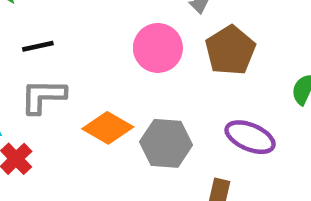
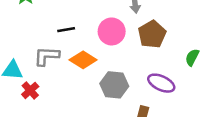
black line: (38, 46) -> (66, 30), moved
orange diamond: (108, 128) -> (83, 60), moved

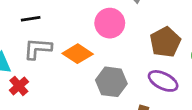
black line: (66, 30) -> (31, 19), moved
brown pentagon: (152, 34) -> (165, 42), moved

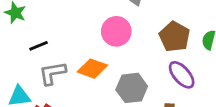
purple ellipse: (163, 81) -> (182, 75), turned 36

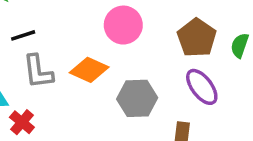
gray L-shape: (52, 73) -> (38, 72), turned -92

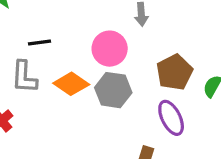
black line: (23, 35) -> (40, 42), moved
gray hexagon: (137, 98) -> (113, 90), moved

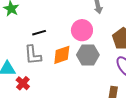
orange diamond: (71, 84) -> (62, 55), turned -45

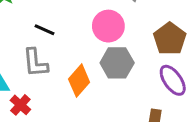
black line: (39, 33) -> (45, 30), turned 40
orange diamond: (62, 55) -> (79, 81), moved, turned -30

